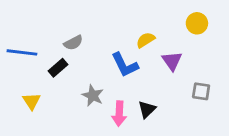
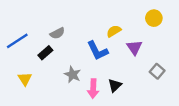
blue line: (22, 52) -> (17, 41), turned -40
gray square: (201, 91) -> (157, 71), turned 32

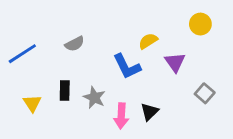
black rectangle: (45, 53) -> (65, 90), moved, turned -48

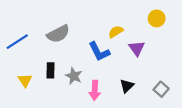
gray semicircle: (75, 44) -> (58, 34), size x1.5
gray square: (205, 93) -> (161, 89), moved
black triangle: (150, 112) -> (127, 86), moved

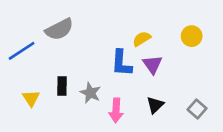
yellow circle: (157, 18) -> (192, 36), moved
gray semicircle: (58, 34) -> (59, 29), moved
purple triangle: (137, 48) -> (152, 64), moved
blue L-shape: (99, 52) -> (121, 63), turned 30

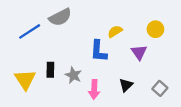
gray semicircle: (59, 29) -> (60, 17), moved
blue line: (22, 51) -> (30, 31), moved
purple triangle: (152, 64) -> (139, 52), moved
yellow triangle: (31, 98) -> (25, 80), size x1.5

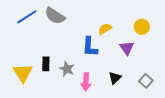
gray semicircle: (60, 17) -> (55, 16), turned 60
blue line: (30, 31) -> (27, 17), moved

